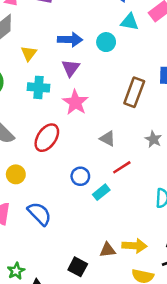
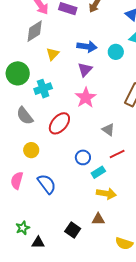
cyan cross: (39, 87) -> (43, 89), moved, turned -30
yellow arrow: (134, 246) -> (106, 194), moved

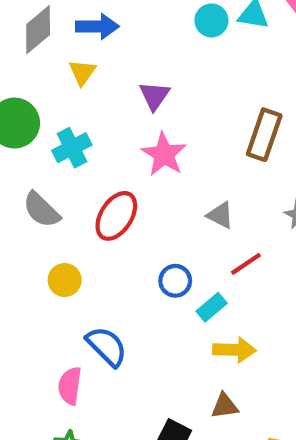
blue arrow: (87, 47) -> (97, 26), moved
cyan circle: (116, 52) -> (211, 20), moved
pink semicircle: (17, 180) -> (70, 386), moved

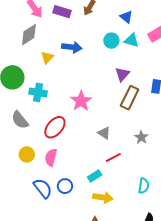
blue arrow: (97, 26) -> (72, 47), moved
purple triangle: (154, 96) -> (122, 74), moved
cyan cross: (72, 148) -> (38, 92), turned 30
blue circle: (175, 281) -> (65, 186), moved
pink semicircle: (70, 386) -> (51, 157), moved

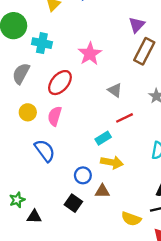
gray semicircle: (20, 120) -> (21, 74), turned 66
blue circle: (65, 186) -> (83, 175), moved

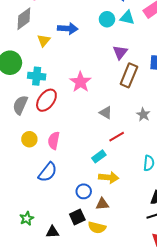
red ellipse: (60, 83) -> (46, 100), moved
blue semicircle: (45, 151) -> (48, 172), turned 80
black square: (73, 203) -> (77, 217), turned 35
black triangle: (34, 217) -> (52, 232), moved
yellow semicircle: (131, 219) -> (97, 228), moved

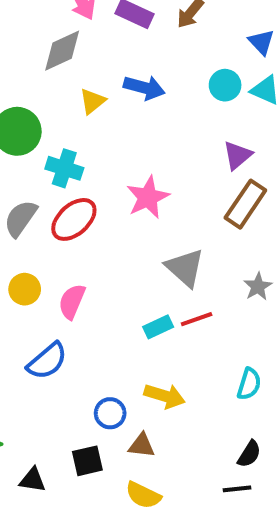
gray triangle: (106, 113) -> (185, 268), size x1.5
cyan rectangle: (99, 156) -> (158, 327), moved
yellow semicircle: (97, 228) -> (143, 495), moved

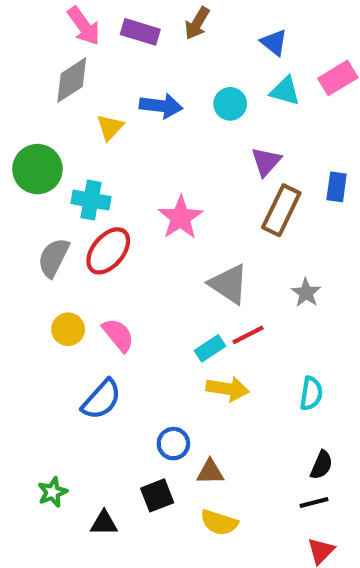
cyan circle: (225, 85) -> (230, 104), moved
pink semicircle: (72, 302) -> (118, 335), turned 126
yellow arrow: (165, 396) -> (228, 389), moved

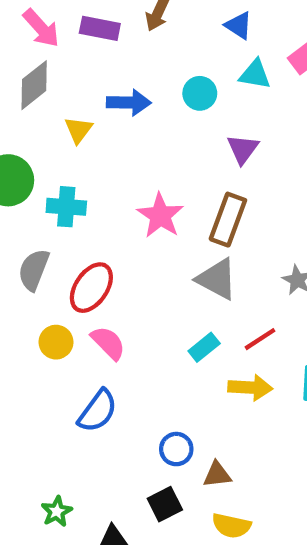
brown rectangle: (281, 210) -> (228, 220), moved
red ellipse: (108, 251) -> (91, 288), moved
red line: (248, 335) -> (260, 339), moved
yellow arrow: (228, 389) -> (250, 388), moved

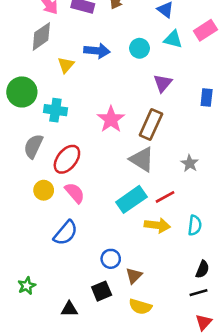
cyan rectangle: (204, 347) -> (131, 199), size x1.6
brown triangle: (217, 475) -> (134, 276), turned -42
green star: (57, 512) -> (27, 286), moved

